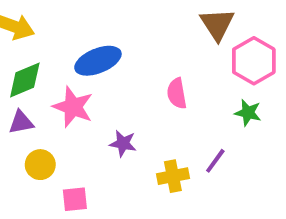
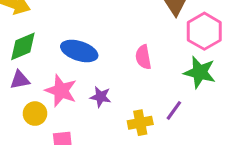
blue ellipse: (98, 61) -> (79, 51), moved, turned 40
pink star: (73, 107) -> (61, 91), moved
green star: (248, 113) -> (200, 72), size x1.5

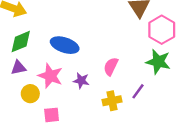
pink semicircle: (143, 57) -> (111, 66), moved, turned 36

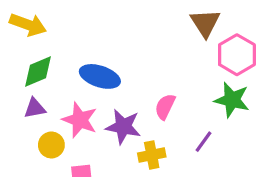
purple star: (81, 81) -> (123, 127), size x1.5
yellow cross: (112, 101) -> (152, 155), moved

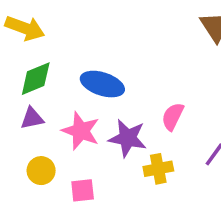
yellow circle: (51, 145) -> (41, 171), moved

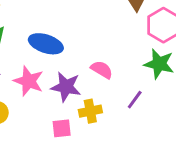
pink semicircle: (173, 116) -> (102, 70), turned 95
pink square: (83, 190) -> (62, 128), moved

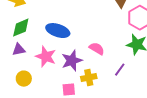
purple star: (66, 87) -> (72, 61), turned -30

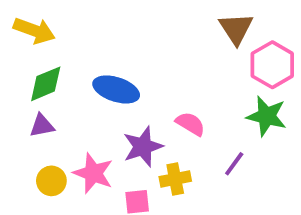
pink star: (46, 57) -> (93, 173), moved

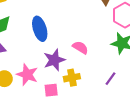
blue ellipse: (116, 89) -> (40, 29), turned 55
purple line: (234, 164) -> (110, 79), moved

